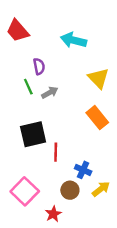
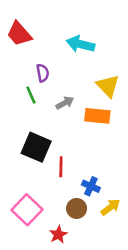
gray arrow: (50, 93) -> (65, 103), moved
orange rectangle: (97, 118) -> (97, 116), moved, turned -45
black square: (33, 134) -> (36, 147), turned 36

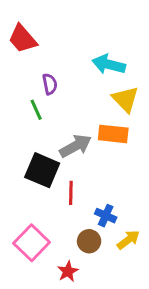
cyan arrow: (80, 44) -> (109, 64), moved
gray arrow: (65, 103) -> (75, 146), moved, size x1.5

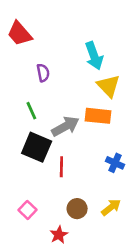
cyan arrow: (109, 64) -> (94, 56), turned -124
green line: (36, 110) -> (31, 111), moved
blue cross: (106, 216) -> (115, 163), moved
pink square: (32, 243) -> (27, 210), size x0.6

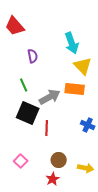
yellow arrow: (111, 207) -> (86, 168), moved, turned 49
red star: (59, 235) -> (53, 179), moved

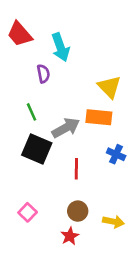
cyan arrow: (72, 43) -> (61, 47), moved
blue cross: (88, 125) -> (116, 154), moved
red line: (47, 128) -> (76, 169), moved

